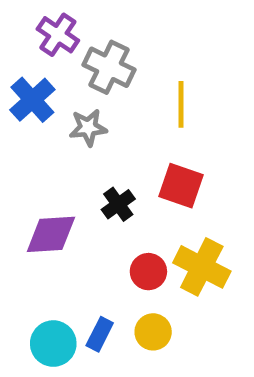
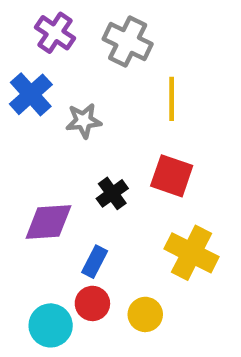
gray cross: (109, 67) -> (128, 42), moved
red circle: (148, 272) -> (92, 303), moved
blue rectangle: (100, 334) -> (95, 262), moved

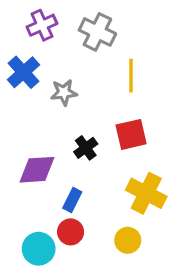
purple cross: (55, 33) -> (42, 25), turned 32
red square: (172, 176) -> (131, 134), turned -32
yellow circle: (145, 314) -> (128, 240), moved

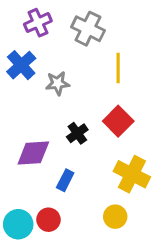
red square: (131, 134) -> (118, 121), turned -32
red circle: (71, 232) -> (49, 220), moved
cyan circle: (39, 249) -> (18, 224), moved

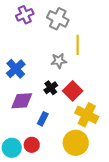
blue cross: (21, 65) -> (16, 69), moved
gray star: (58, 83) -> (59, 61), moved
red square: (118, 121) -> (73, 91), moved
yellow circle: (115, 217) -> (76, 143), size x1.6

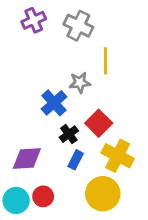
blue cross: (16, 69) -> (54, 103), moved
black cross: (51, 88) -> (69, 134), moved
purple diamond: (22, 101) -> (27, 158), moved
blue rectangle: (43, 119) -> (76, 160), moved

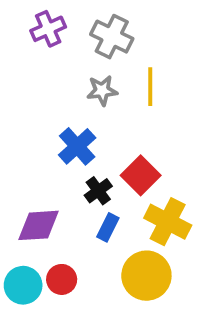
gray star: (80, 83) -> (102, 91), moved

